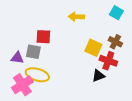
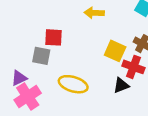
purple triangle: (17, 58) -> (19, 78), moved, turned -32
yellow ellipse: (37, 75) -> (73, 84), moved

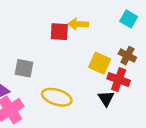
red square: (54, 37) -> (59, 32), moved
black triangle: (121, 85) -> (106, 98), turned -42

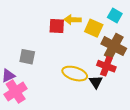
brown cross: (127, 56) -> (114, 46), size x1.6
yellow square: (100, 63) -> (94, 28), moved
yellow ellipse: (57, 97) -> (75, 74), moved

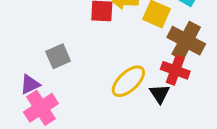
gray square: (27, 57) -> (58, 56), turned -35
yellow ellipse: (75, 74) -> (128, 81), turned -60

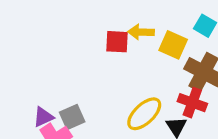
gray square: (58, 56) -> (72, 117), moved

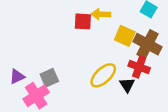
yellow square: (173, 45) -> (125, 36), moved
purple triangle: (43, 117) -> (17, 77), moved

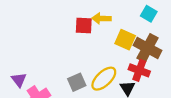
purple triangle: (17, 77) -> (19, 80), turned -42
gray square: (49, 78) -> (77, 82), moved

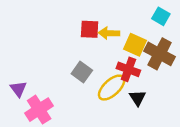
yellow arrow: (101, 18) -> (109, 33), moved
red cross: (139, 70) -> (128, 69), moved
gray square: (77, 82) -> (82, 72), moved, turned -30

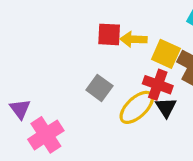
black triangle: (138, 98) -> (166, 107), moved

